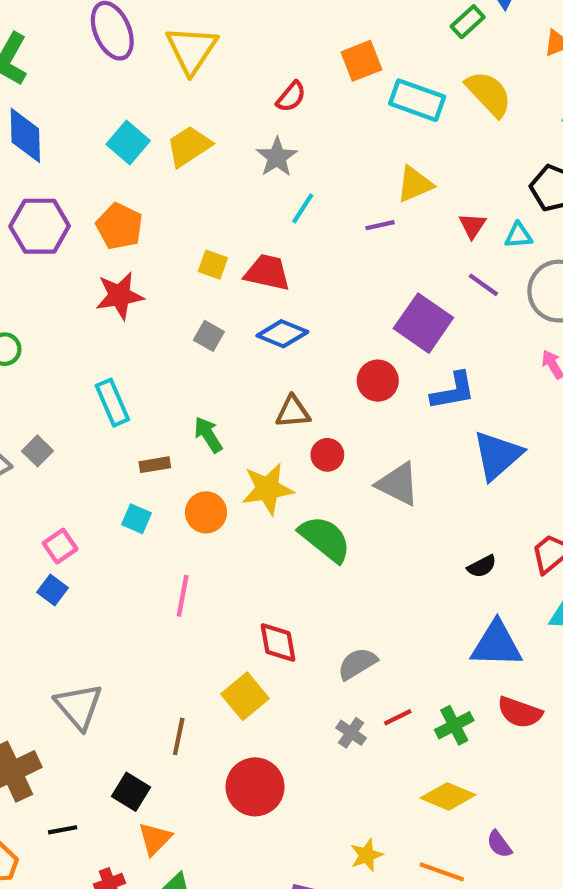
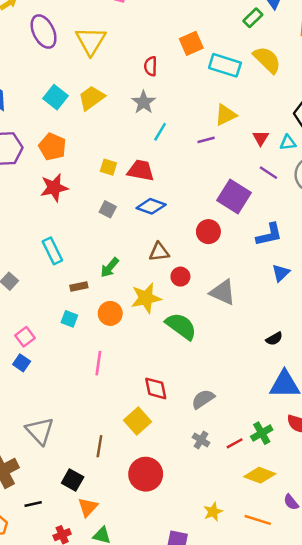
red semicircle: (291, 97) -> (151, 66), turned 144
blue L-shape: (453, 391) -> (269, 235), moved
green arrow: (208, 435) -> (110, 268), turned -105
blue triangle: (498, 455) -> (281, 273), size x0.6
red line: (398, 717) -> (235, 443), moved

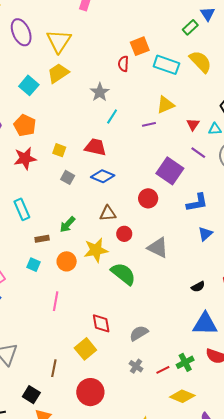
red semicircle: (151, 66) -> (123, 64), moved
yellow trapezoid: (91, 98) -> (58, 73), moved
yellow square: (108, 167) -> (59, 150), moved

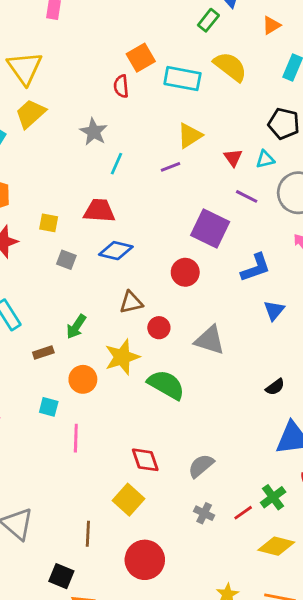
cyan square: (33, 265) -> (49, 407), moved

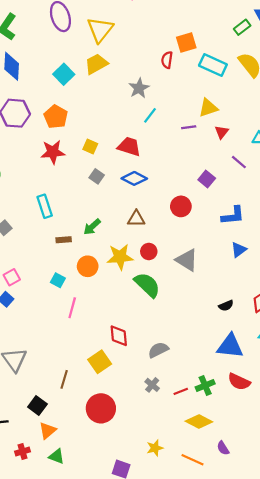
red triangle: (233, 158) -> (222, 132), moved
purple square: (210, 229) -> (207, 179), size x0.6
red circle: (159, 328) -> (149, 251), moved

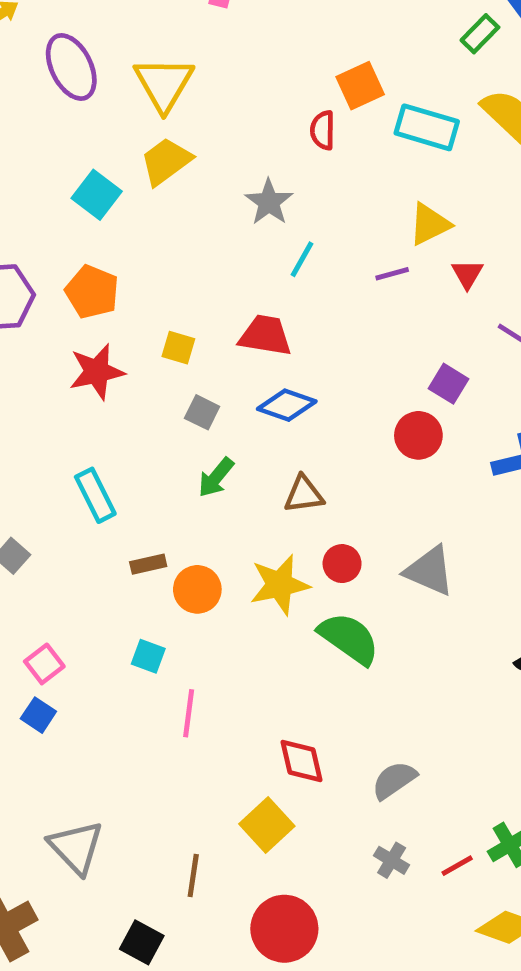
red circle: (181, 206) -> (418, 435), moved
green arrow: (92, 227) -> (216, 477), moved
orange circle: (88, 266) -> (197, 589), moved

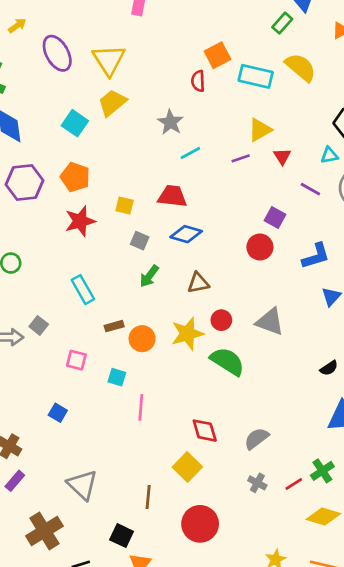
cyan line: (302, 259) -> (190, 153), turned 35
pink square: (44, 664) -> (76, 360), moved, turned -35

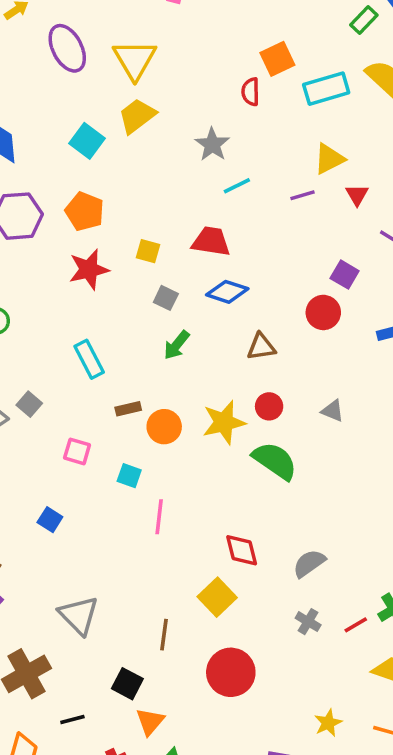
cyan rectangle: (256, 76) -> (326, 89), turned -32
brown triangle: (198, 283) -> (261, 347), moved
gray triangle: (270, 322) -> (333, 411), size x0.6

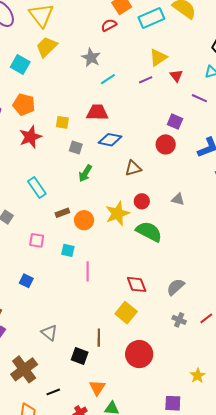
red semicircle: (251, 92) -> (109, 25), turned 70
gray triangle: (79, 615) -> (49, 333), size x0.7
black square: (127, 684) -> (80, 356), moved

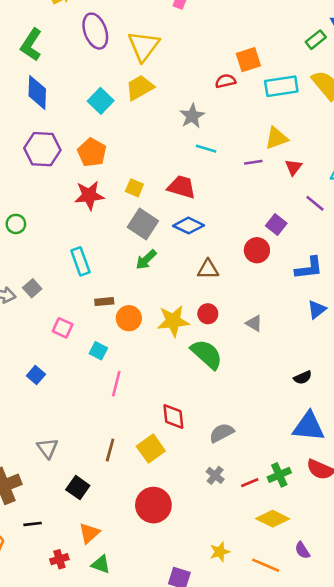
cyan line: (108, 79) -> (206, 149), turned 35
gray square: (76, 147) -> (143, 224), size x1.6
brown line: (99, 338) -> (110, 450), moved

